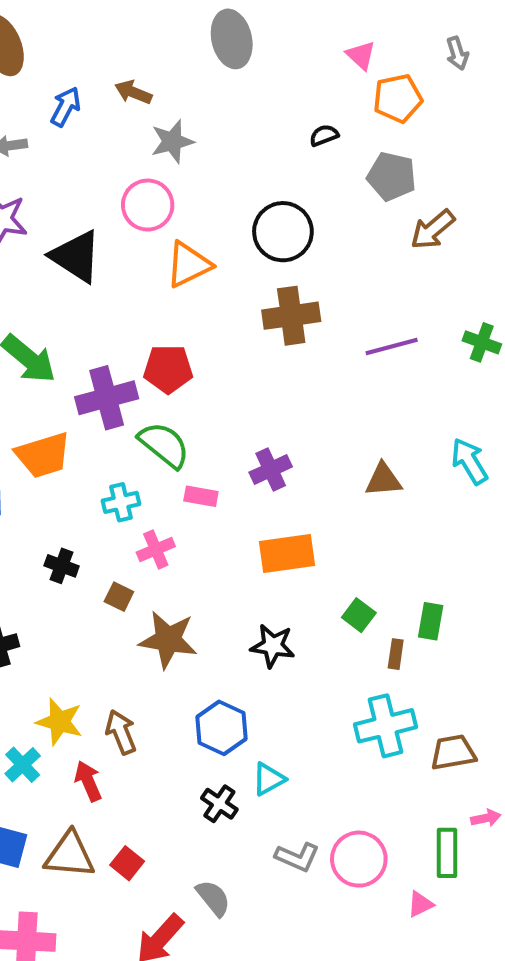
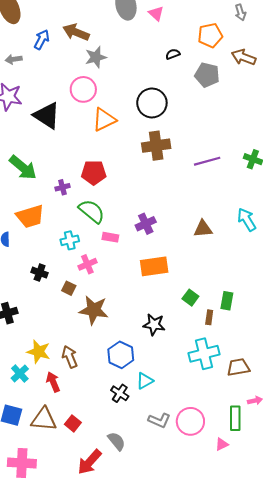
pink triangle: (361, 55) -> (156, 13), moved
brown arrow: (133, 92) -> (76, 32), size x1.4
brown arrow: (433, 230) -> (244, 57), moved, turned 60
purple cross: (107, 398) -> (62, 187), size x0.5
black star: (273, 646) -> (154, 325), moved

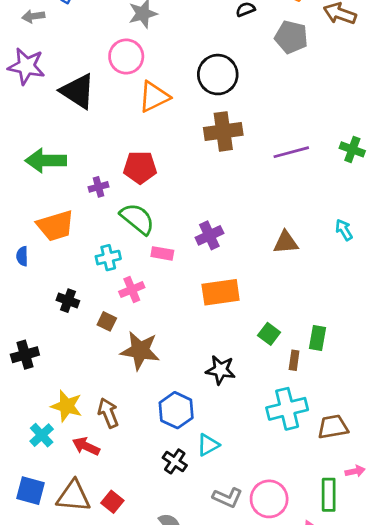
green arrow: (23, 167) -> (46, 161), turned 140
cyan arrow: (247, 220) -> (344, 230), size x0.7
red arrow: (53, 382) -> (86, 446), turned -42

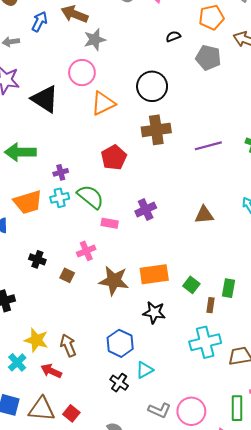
red pentagon: (140, 167) -> (114, 157), moved, turned -30
cyan cross: (108, 258) -> (60, 198), moved
orange rectangle: (221, 292) -> (154, 274), moved
brown star: (140, 351) -> (114, 281), moved

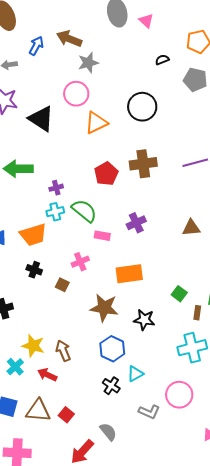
brown cross: (156, 130) -> (143, 164), moved
orange trapezoid: (28, 202) -> (33, 235), moved
orange rectangle: (154, 274) -> (129, 274), moved
brown star: (114, 281) -> (104, 308), moved
pink circle: (191, 411) -> (179, 395), moved

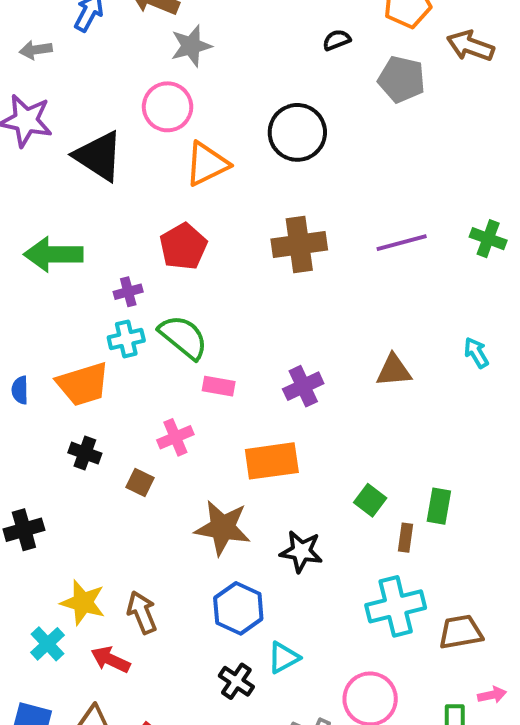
red pentagon: (106, 174) -> (183, 246), moved
purple cross: (136, 223) -> (303, 386), moved

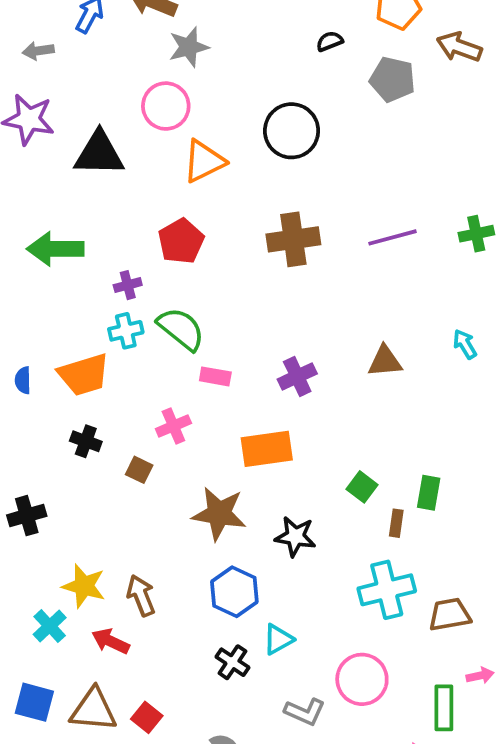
black triangle: (99, 156) -> (99, 154), turned -32
green cross: (488, 239) -> (476, 234), turned -32

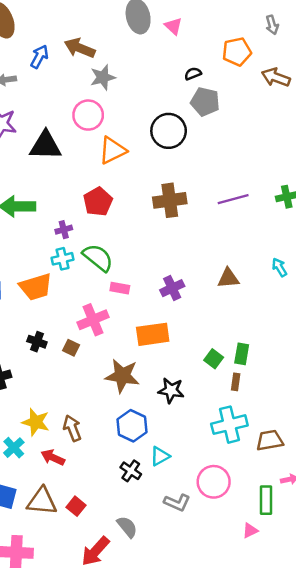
gray pentagon: (392, 79) -> (205, 102), moved
pink cross: (173, 426) -> (93, 320), size x1.4
black cross: (86, 441) -> (37, 342), moved
green rectangle: (429, 493) -> (242, 354), moved

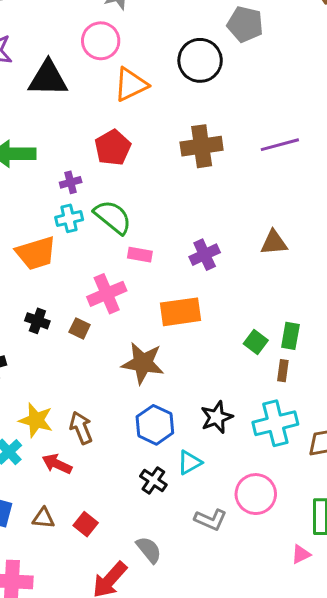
black star: (171, 390) -> (217, 417), moved, turned -30
brown triangle: (42, 501) -> (43, 518), size x0.6

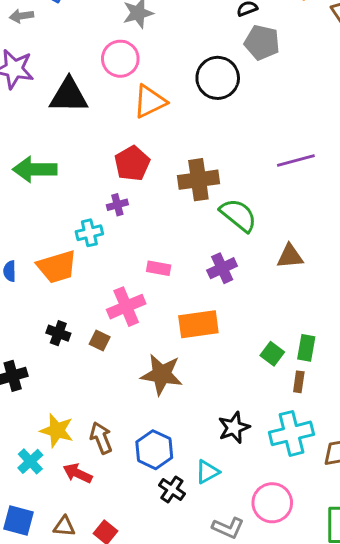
brown cross: (202, 146) -> (198, 180), moved
purple cross: (71, 182) -> (117, 205), moved
green semicircle: (113, 217) -> (238, 215), moved
blue hexagon: (155, 425) -> (154, 450), moved

